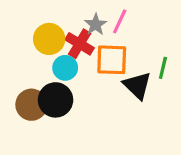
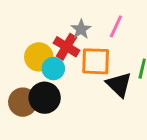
pink line: (120, 21) -> (116, 26), moved
yellow circle: (49, 39) -> (39, 57), moved

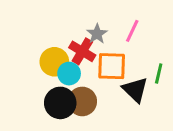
brown circle: (23, 102) -> (82, 101), moved

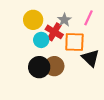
yellow circle: (54, 62) -> (33, 20), moved
cyan circle: (69, 74) -> (41, 40), moved

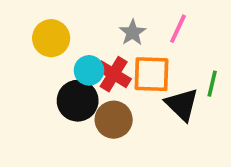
yellow circle: (33, 20) -> (51, 38), moved
red cross: (54, 32) -> (114, 74), moved
black circle: (39, 67) -> (78, 101), moved

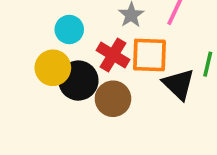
yellow circle: (51, 38) -> (53, 68), moved
cyan circle: (89, 70) -> (69, 30), moved

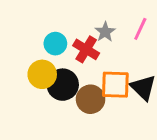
red cross: (113, 55) -> (86, 49), moved
orange square: (149, 55) -> (115, 85), moved

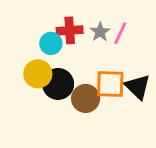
pink line: (140, 29) -> (120, 33), moved
red cross: (86, 49) -> (70, 30), moved, turned -35

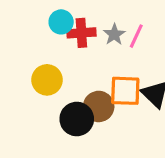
cyan circle: (51, 43) -> (61, 22), moved
black circle: (58, 84) -> (77, 119), moved

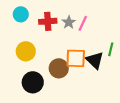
cyan circle: (61, 22) -> (21, 14), moved
black circle: (77, 119) -> (33, 82), moved

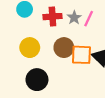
brown circle: (59, 68) -> (64, 48), moved

